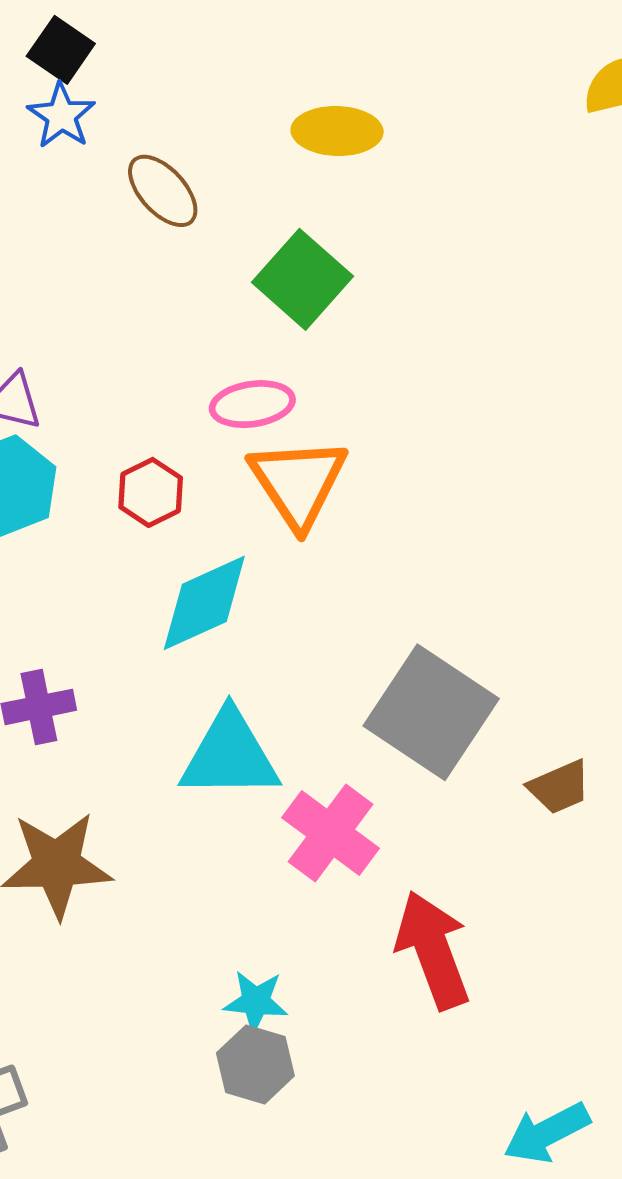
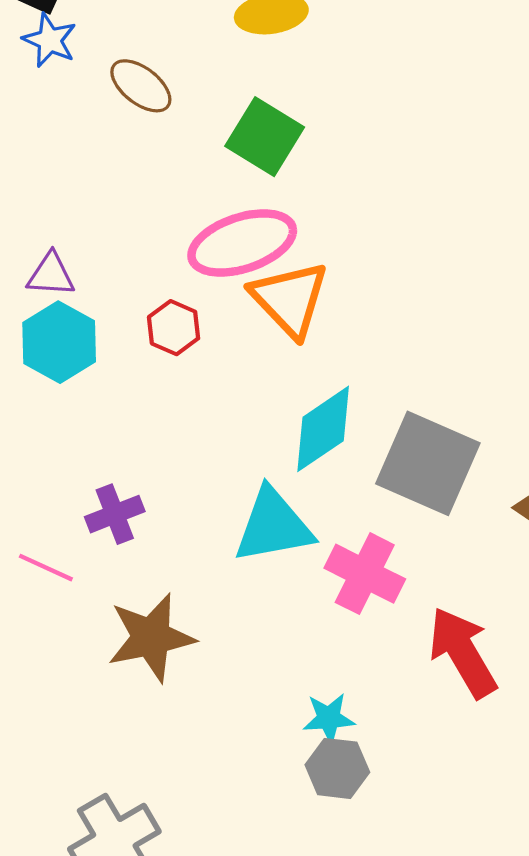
pink ellipse: (252, 404) -> (242, 243), size x1.6
cyan diamond: (204, 603) -> (323, 429), moved

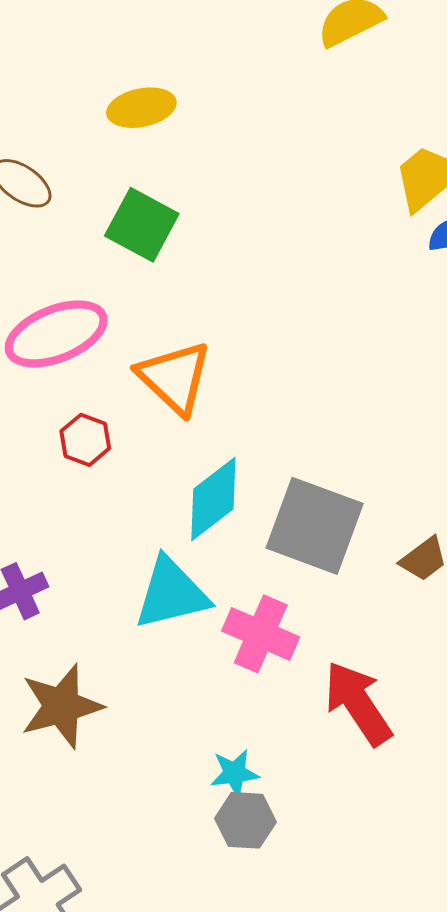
pink ellipse: (242, 243) -> (56, 334), moved
red hexagon: (174, 328) -> (85, 440), moved

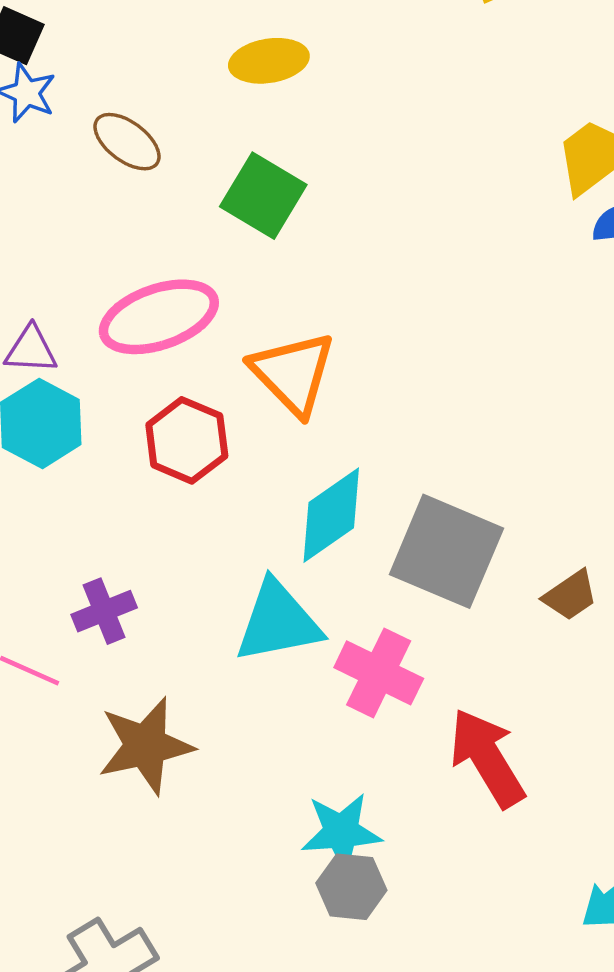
red hexagon: (85, 440) -> (187, 440), size x1.4
cyan star: (235, 773) -> (341, 832), size x1.4

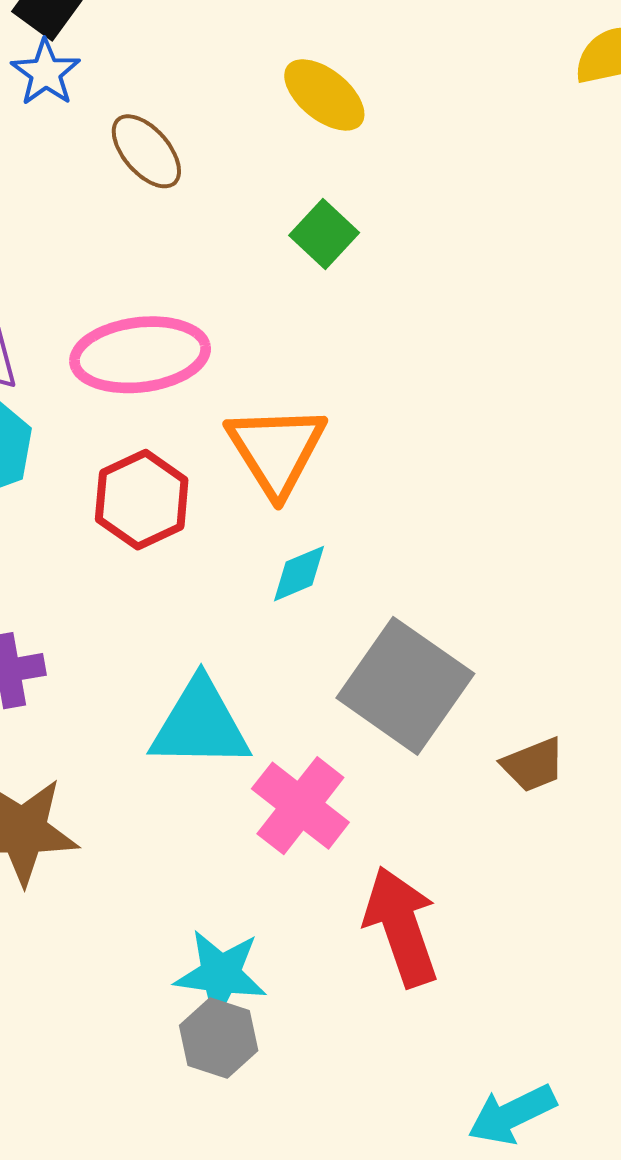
yellow ellipse: (269, 61) -> (324, 95), turned 36
green square: (263, 196) -> (324, 234), moved, size x0.7
cyan diamond: (331, 515) -> (299, 574), moved, size x0.6

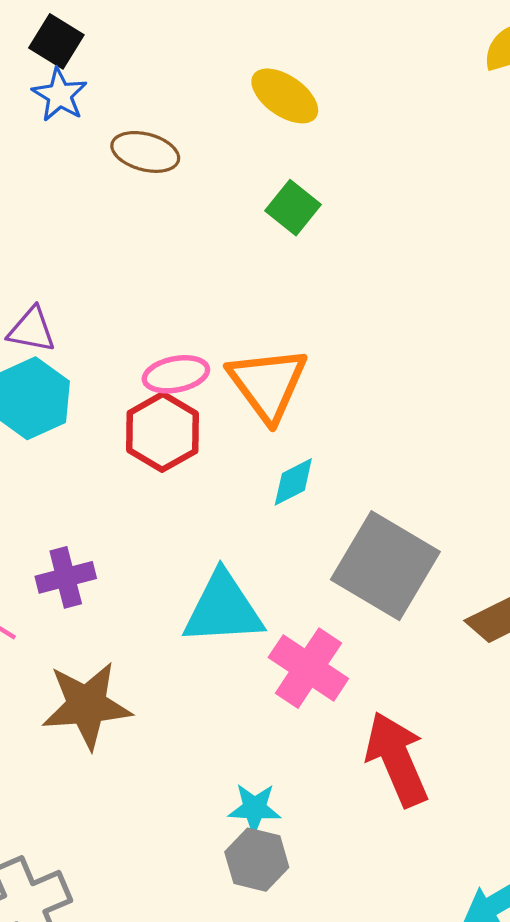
brown ellipse: (146, 151) -> (145, 152), turned -30
pink ellipse: (140, 355) -> (176, 374), moved, size x0.6
cyan star: (221, 974) -> (254, 808), size x0.7

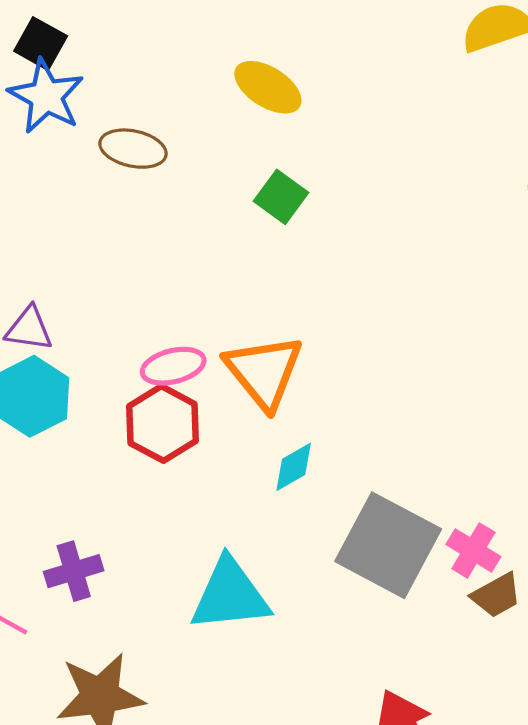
blue star: (60, 95) -> (46, 96), size x1.4
pink cross: (308, 668) -> (473, 550), moved, size x0.7

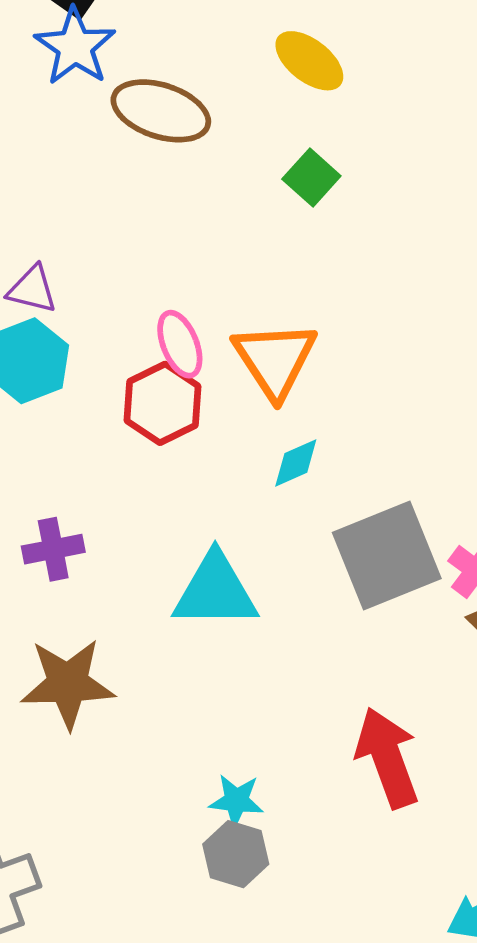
brown ellipse: (133, 149) -> (161, 111), size x1.4
pink ellipse: (173, 366) -> (180, 344), turned 76
gray square: (388, 545) -> (387, 555), turned 34

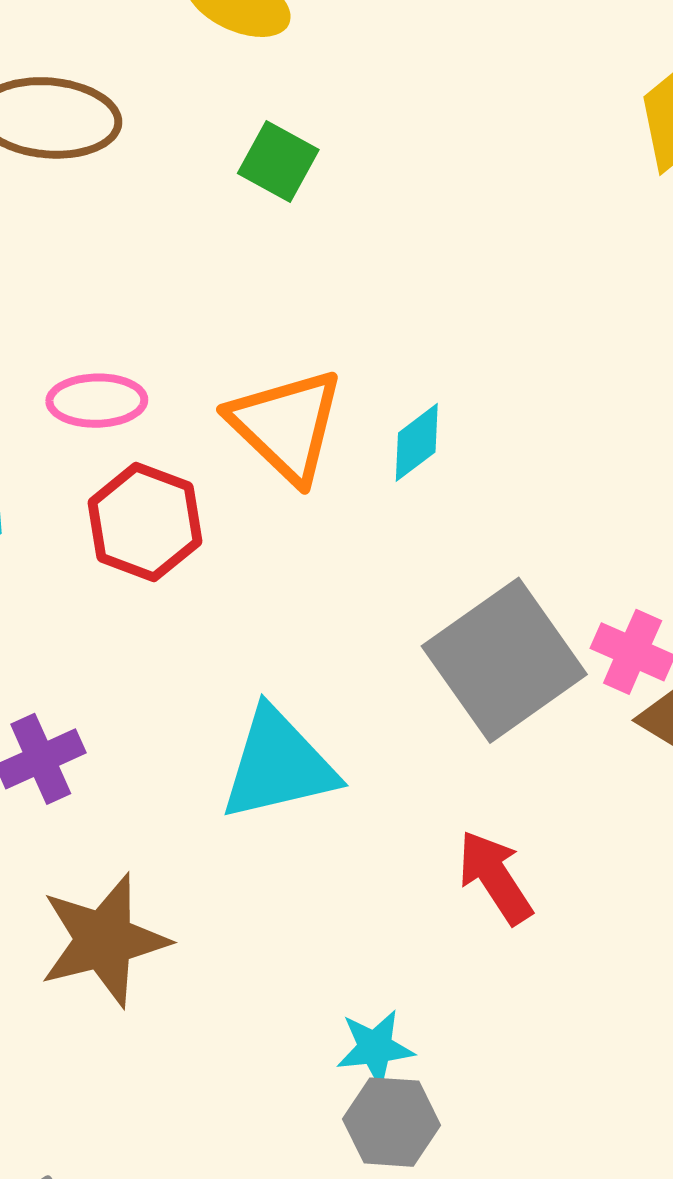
pink ellipse: (180, 344) -> (97, 401), moved, turned -56
cyan diamond: (296, 463) -> (417, 442), moved
red arrow: (387, 758) -> (495, 877), moved, size x0.7

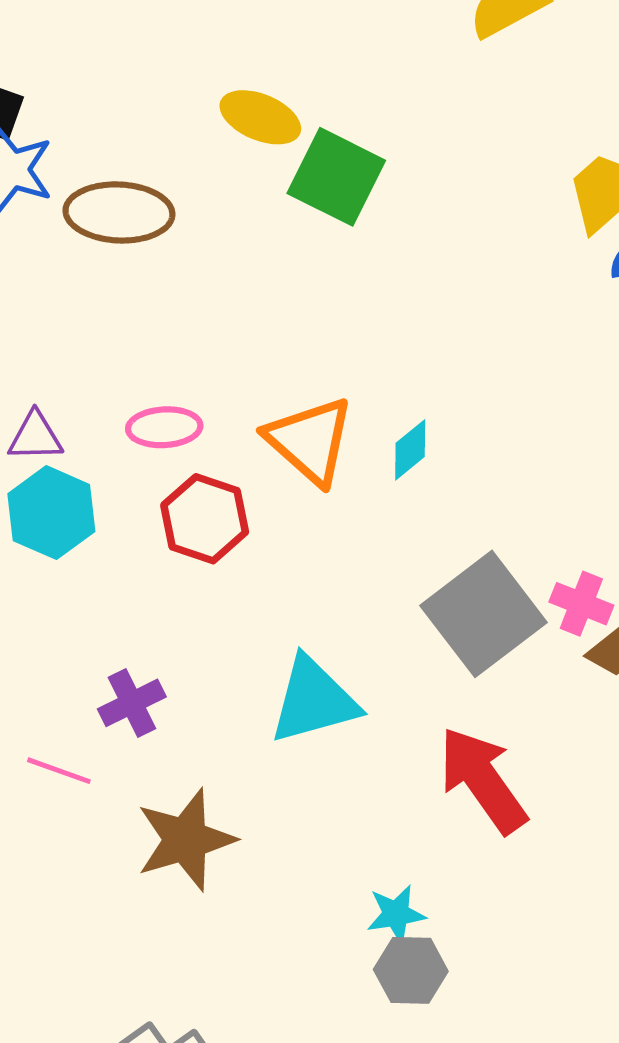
green square: (278, 162) -> (336, 177), moved, size x1.6
red arrow: (495, 877) -> (483, 780), size x1.5

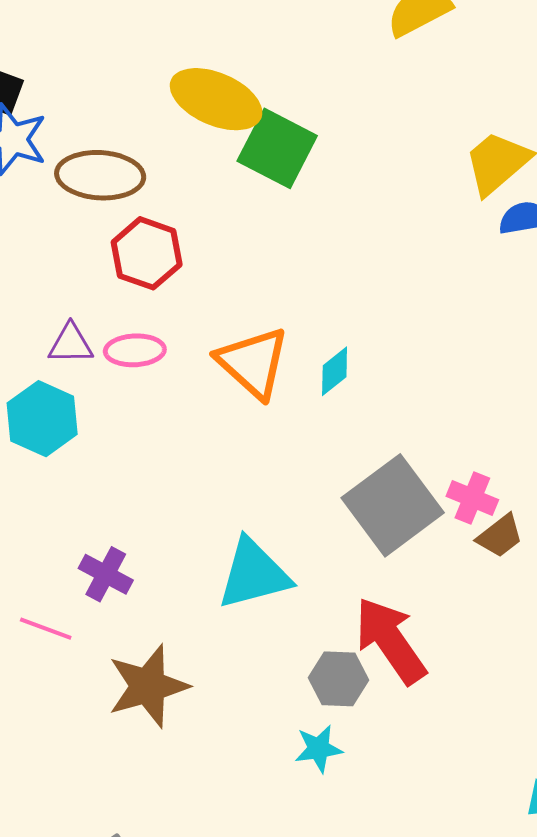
yellow ellipse: (260, 117) -> (216, 99), size x1.4
purple triangle: (35, 437) -> (71, 344), moved
red hexagon: (205, 519) -> (147, 253), moved
purple cross: (132, 703) -> (106, 574), turned -36
gray hexagon: (411, 970) -> (339, 679), moved

